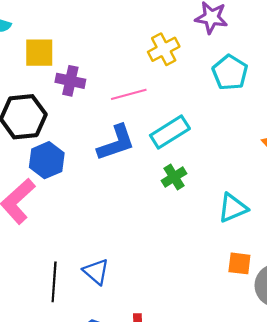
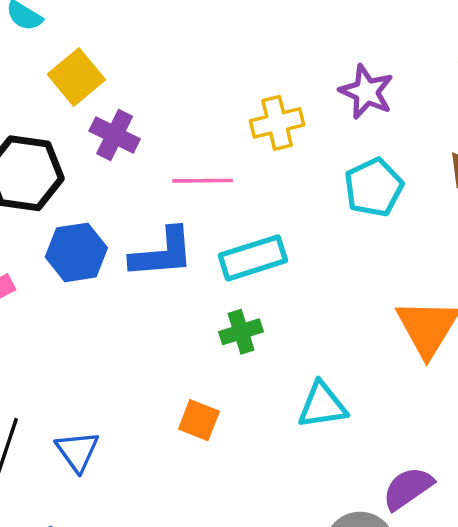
yellow square: (39, 53) -> (76, 77), turned 36
blue hexagon: (47, 160) -> (76, 252), moved
orange square: (239, 263) -> (199, 420), moved

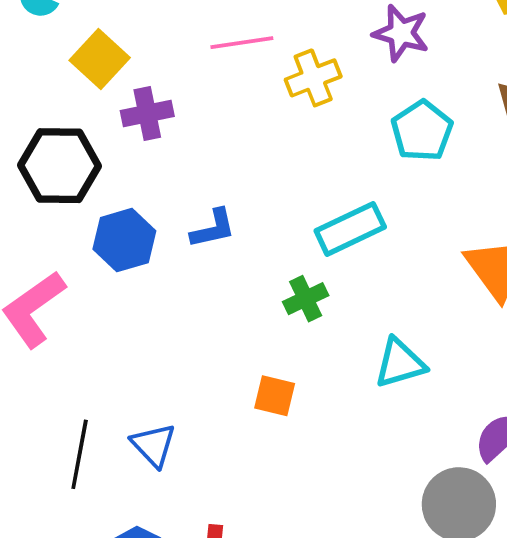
purple cross: (115, 135) -> (147, 113), turned -30
pink line: (203, 181) -> (242, 43), moved
blue L-shape: (162, 253) -> (213, 229), size x0.7
cyan rectangle: (253, 258) -> (350, 229), moved

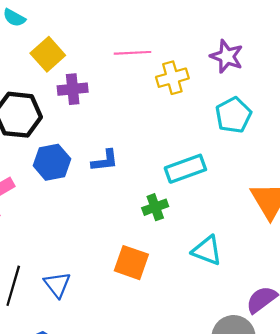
cyan triangle: (400, 363) -> (207, 251), turned 32
orange square: (275, 396) -> (131, 263), size x1.4

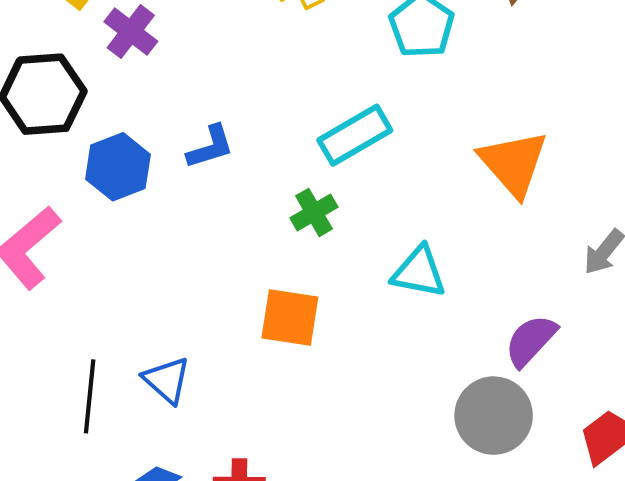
purple cross: (73, 89) -> (131, 31), turned -36

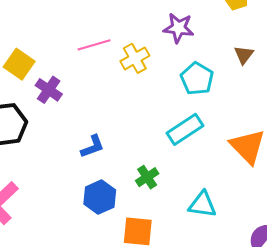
cyan rectangle: (355, 135) -> (185, 129), moved
blue hexagon: (118, 167) -> (100, 197), moved

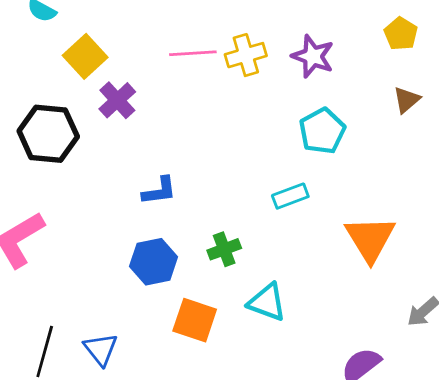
brown triangle: (244, 55) -> (407, 100), moved
yellow cross: (135, 58) -> (246, 55), moved
cyan rectangle: (185, 129) -> (290, 196), size x0.7
cyan triangle: (202, 205) -> (267, 302), moved

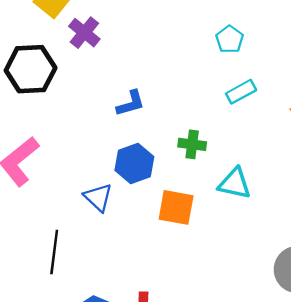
cyan pentagon: (322, 131) -> (230, 39), moved, size x0.7
green cross: (224, 249) -> (192, 144), turned 36
blue triangle: (101, 349) -> (98, 197), moved

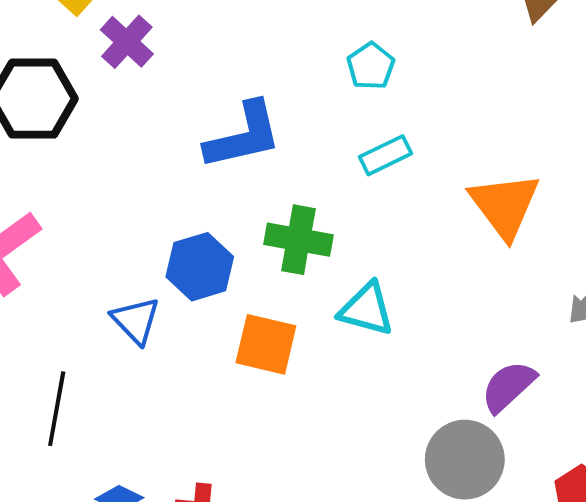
blue L-shape: (131, 103) -> (243, 136), moved, size x1.6
green cross: (192, 144) -> (298, 240), size x1.4

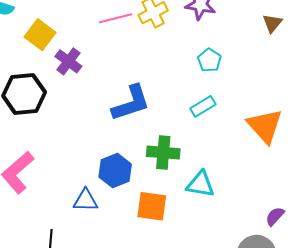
cyan pentagon: (371, 66) -> (209, 60), moved
blue triangle: (136, 320) -> (86, 200), turned -40
purple semicircle: (508, 386) -> (275, 216), size x0.7

